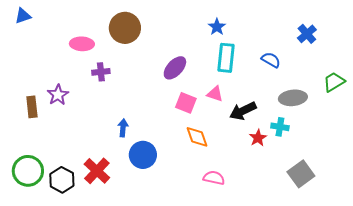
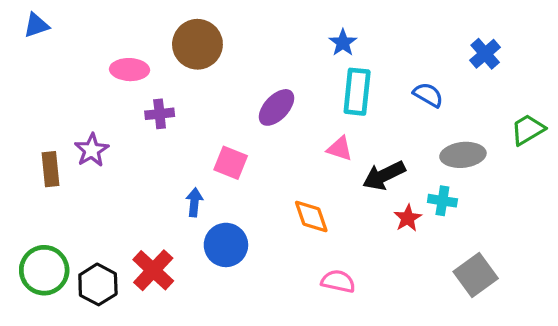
pink square: (186, 103) -> (231, 163), moved

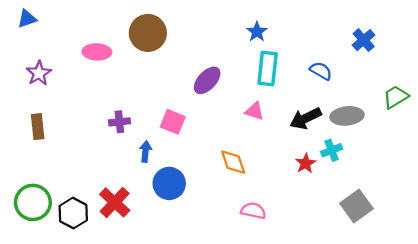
purple cross: (160, 114) -> (119, 122), moved
purple star: (92, 150) -> (39, 73), moved
black arrow: (384, 175) -> (305, 118), moved
cyan cross: (442, 201) -> (332, 150), turned -30

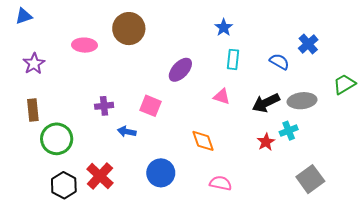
blue cross: (364, 40) -> (308, 44), moved
cyan rectangle: (268, 69) -> (233, 59), size x0.7
blue arrow: (145, 151) -> (127, 132), turned -84
blue circle: (169, 183) -> (161, 173), moved
green circle: (33, 202) -> (57, 139), moved

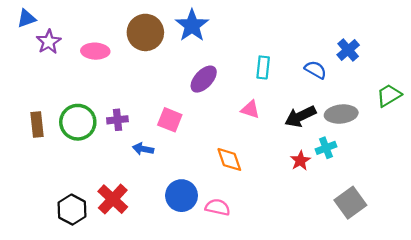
blue star: (224, 27) -> (192, 25), moved, size x1.6
purple star: (34, 64) -> (49, 42), moved
green circle: (57, 139) -> (78, 122), moved
pink semicircle: (221, 183) -> (218, 207), moved

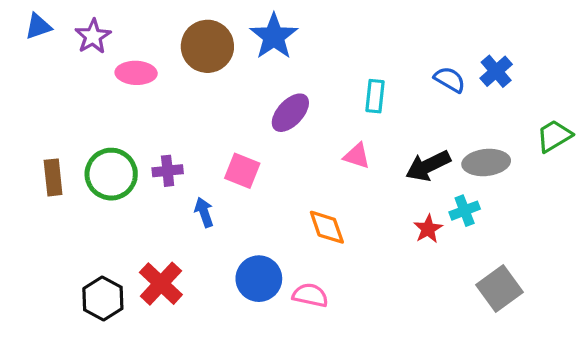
purple star: (49, 42) -> (93, 36), moved
blue semicircle: (316, 70) -> (450, 80), moved
blue arrow: (143, 149) -> (204, 212), turned 60

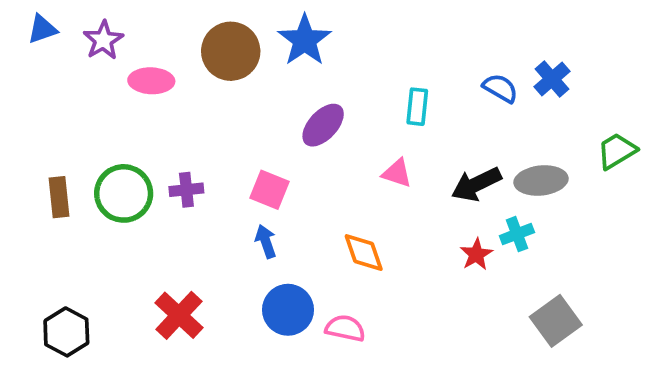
blue arrow: (204, 212) -> (266, 241), moved
black hexagon: (103, 299) -> (66, 332), moved

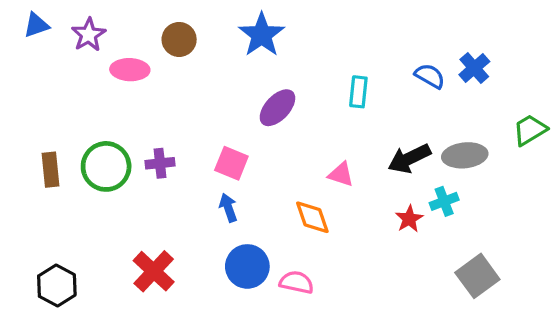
brown circle: (231, 51) -> (179, 39), moved, size x0.7
pink triangle: (397, 173) -> (341, 174), moved

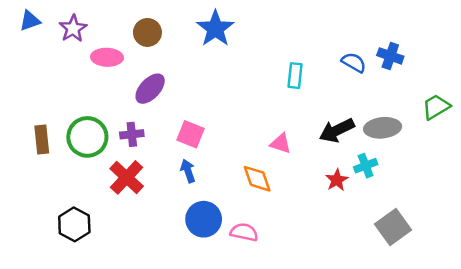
blue cross: (474, 68) -> (390, 56), turned -30
purple ellipse: (277, 108) -> (150, 89), moved
red cross: (154, 271) -> (127, 177), moved
black hexagon: (57, 285) -> (74, 224), moved

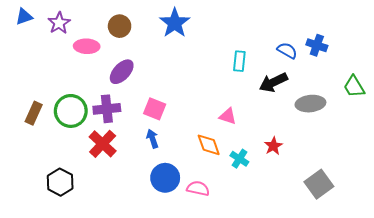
green trapezoid: (436, 107) -> (354, 87), turned -90
black arrow: (337, 130) -> (273, 82), moved
purple cross: (132, 134) -> (107, 109), size x1.4
brown rectangle: (42, 140) -> (34, 113), turned 30
cyan cross: (366, 166) -> (239, 159), moved, turned -36

